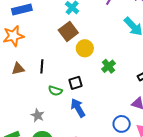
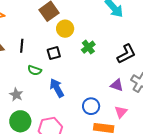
black square: (75, 83) -> (54, 53), moved
blue circle: (122, 124) -> (91, 106), moved

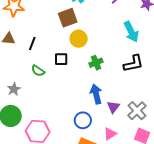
black L-shape: (126, 54) -> (133, 64), moved
purple triangle: (117, 85) -> (113, 107), turned 32
blue arrow: (57, 88) -> (96, 94), moved

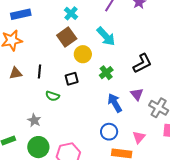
cyan arrow: (131, 32) -> (106, 36), moved
purple triangle: (113, 107) -> (137, 94), moved

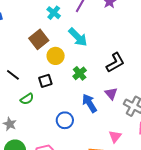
cyan cross: (71, 13) -> (54, 13), moved
black line: (40, 71) -> (13, 75), turned -56
green semicircle: (53, 96) -> (27, 99), turned -48
blue circle: (109, 132) -> (65, 120), moved

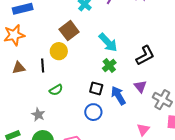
cyan arrow: (78, 37) -> (108, 42), moved
yellow circle: (56, 56) -> (59, 51), moved
black line: (13, 75) -> (43, 66), turned 48
black square: (45, 81) -> (96, 88), moved, turned 32

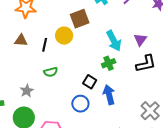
purple triangle: (140, 86) -> (140, 40), moved

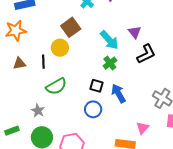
green semicircle: (51, 72) -> (56, 86), size x1.5

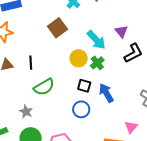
yellow circle: (60, 48) -> (79, 58), moved

